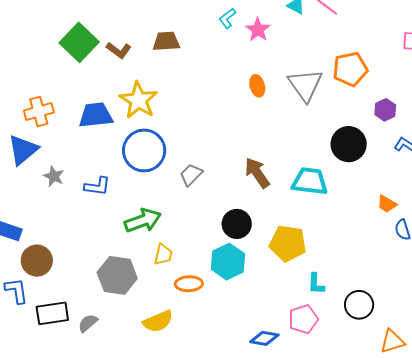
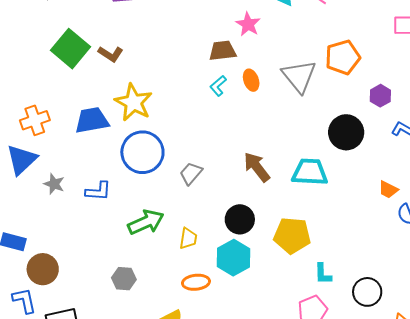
cyan L-shape: (227, 18) -> (218, 86), moved
brown trapezoid: (166, 41) -> (223, 51), moved
yellow trapezoid: (163, 255) -> (188, 238), moved
gray hexagon: (117, 275) -> (124, 279), size x0.6

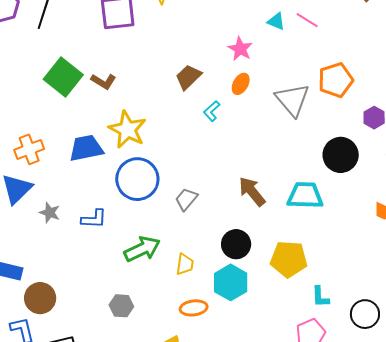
brown trapezoid: (223, 51) -> (188, 77), moved, turned -36
orange ellipse: (251, 80) -> (241, 84), moved, turned 50

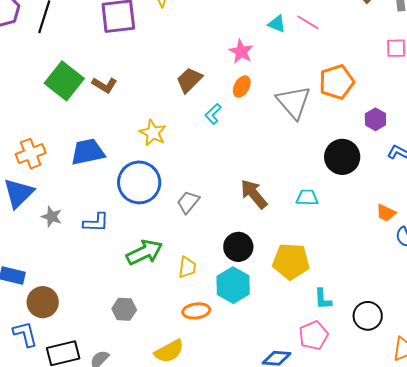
yellow star: (127, 129) -> (153, 133), moved, size x0.7
cyan trapezoid: (305, 195) -> (307, 198), size x0.6

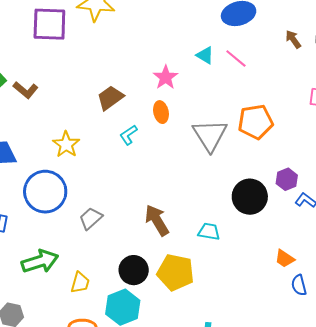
orange ellipse: (242, 87) -> (161, 112), turned -50
purple hexagon: (375, 119) -> (287, 179), moved
yellow pentagon: (291, 261) -> (176, 272), moved

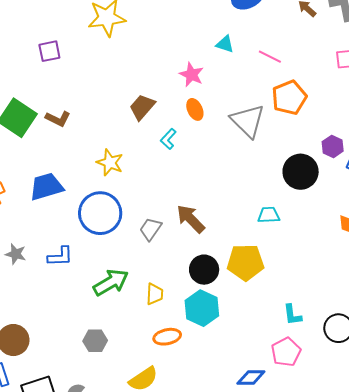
purple square: (49, 24) -> (49, 51), moved, size x0.6
pink line: (236, 58) -> (270, 57), moved
brown arrow: (157, 220) -> (191, 219), moved

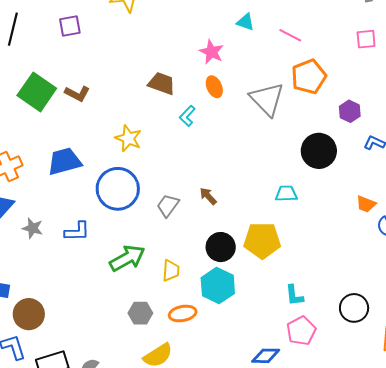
brown trapezoid: (142, 107) -> (162, 83), turned 68
purple hexagon: (333, 146) -> (350, 111), moved
brown arrow: (191, 219) -> (208, 196), size x0.6
cyan L-shape: (292, 315) -> (294, 295), moved
gray hexagon: (95, 341) -> (140, 313), moved

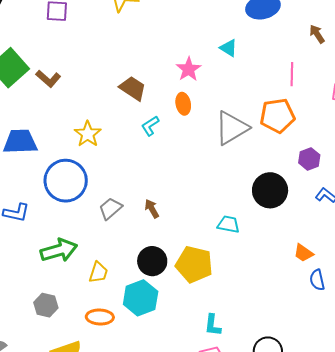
pink line: (290, 35) -> (292, 74), moved, turned 50
gray triangle: (267, 99) -> (232, 128), turned 30
gray hexagon: (140, 313) -> (46, 305), moved

